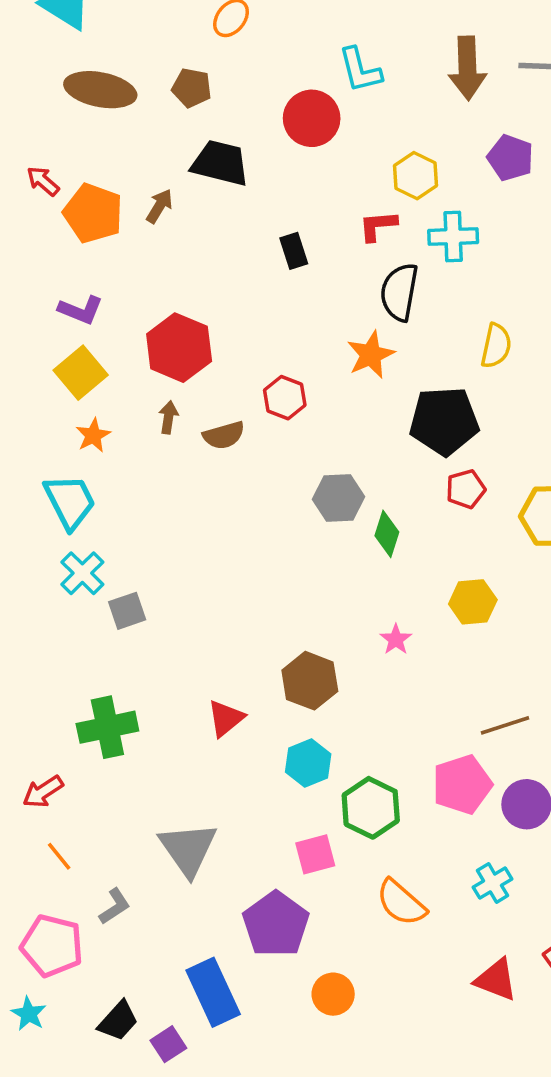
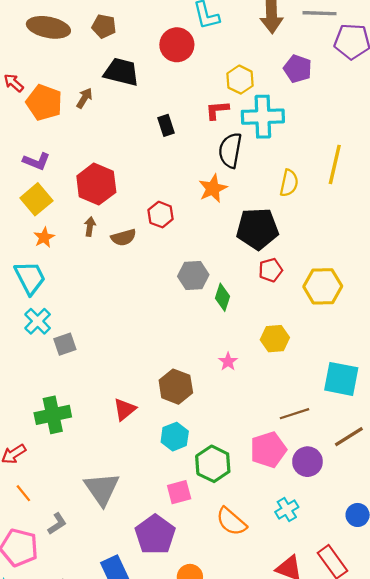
cyan cross: (453, 237) -> (263, 117), size x1.4

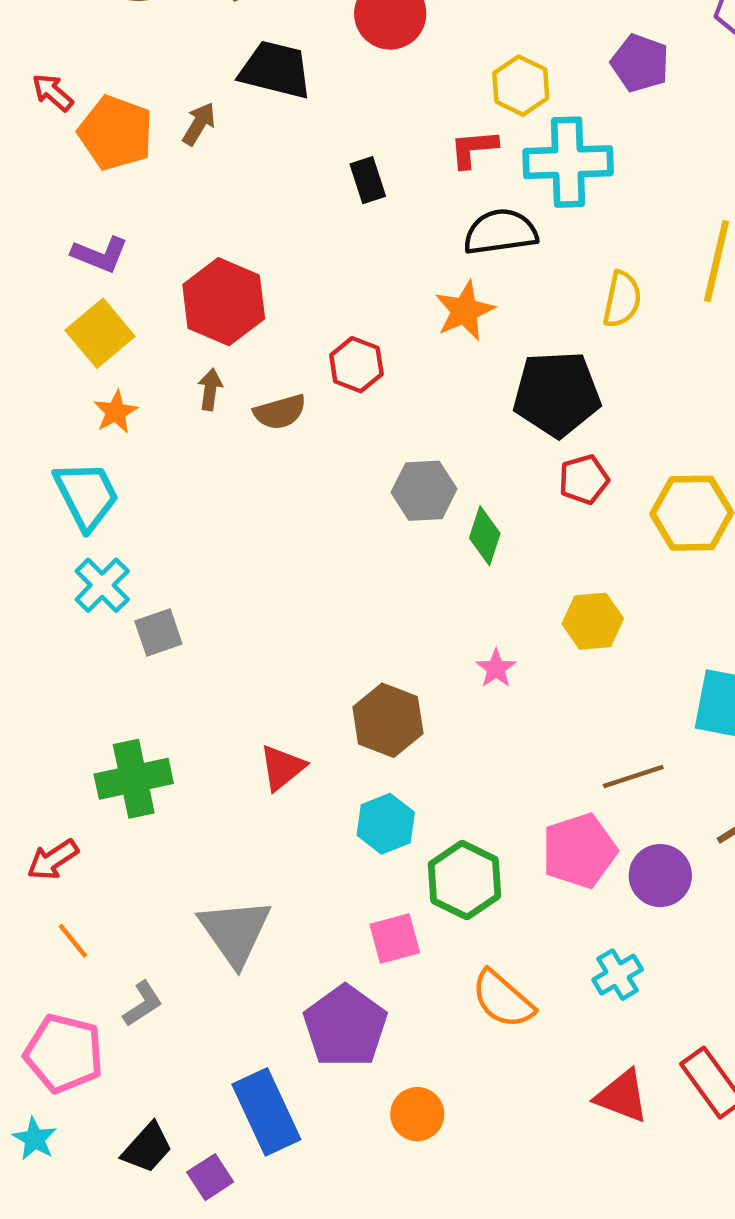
black semicircle: (230, 150) -> (501, 232), turned 72

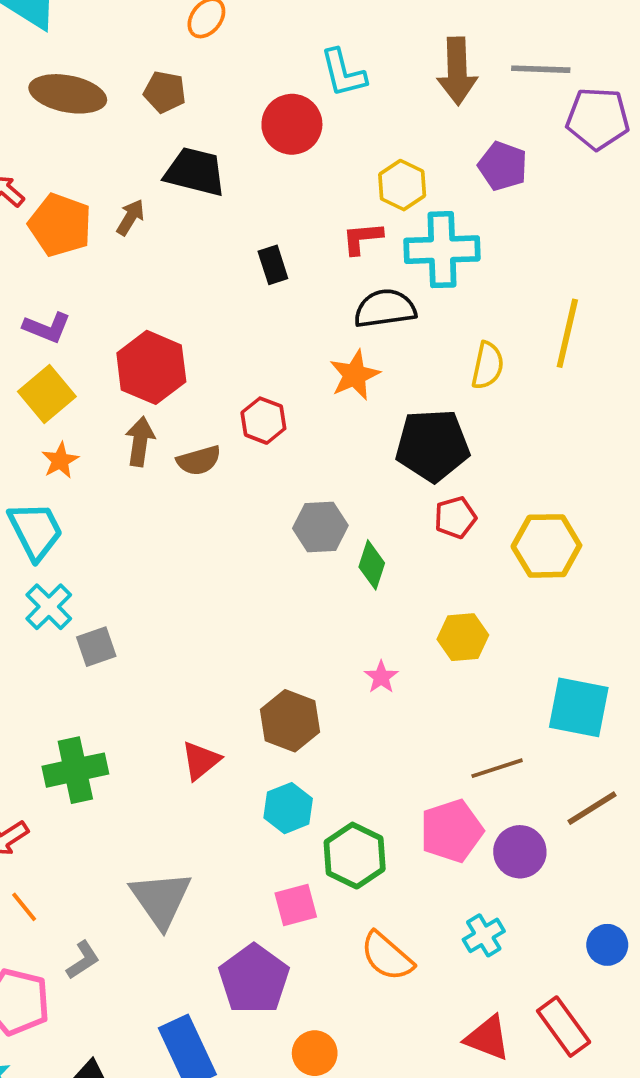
brown arrow: (210, 389) -> (140, 441), size x1.4

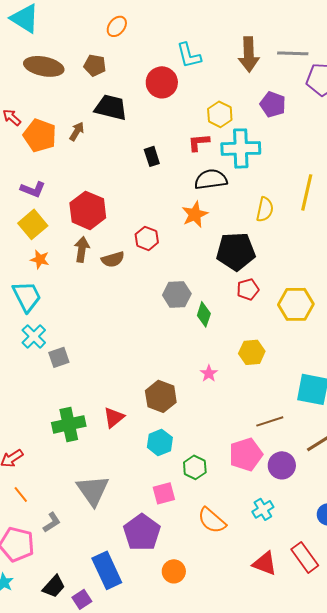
orange star: (60, 460) -> (40, 259), turned -30
green cross: (75, 770) -> (69, 424), moved
green hexagon: (355, 856) -> (195, 467), size x0.7

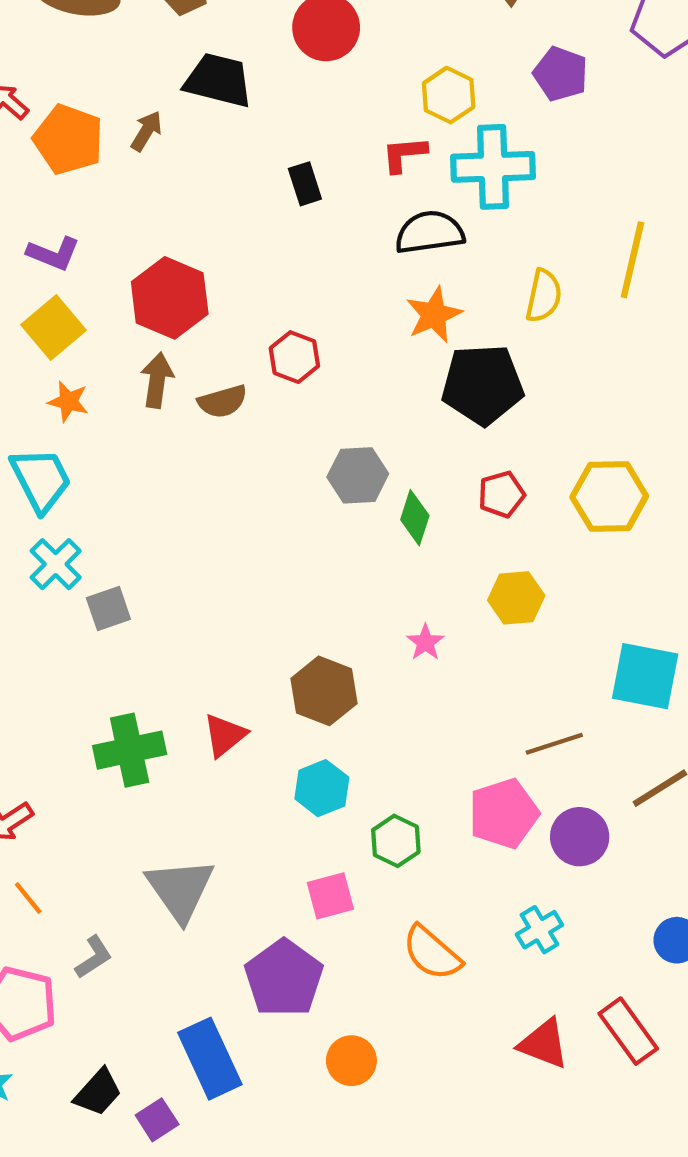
orange star: (195, 214) -> (434, 315), moved
red pentagon: (248, 289) -> (501, 494), moved

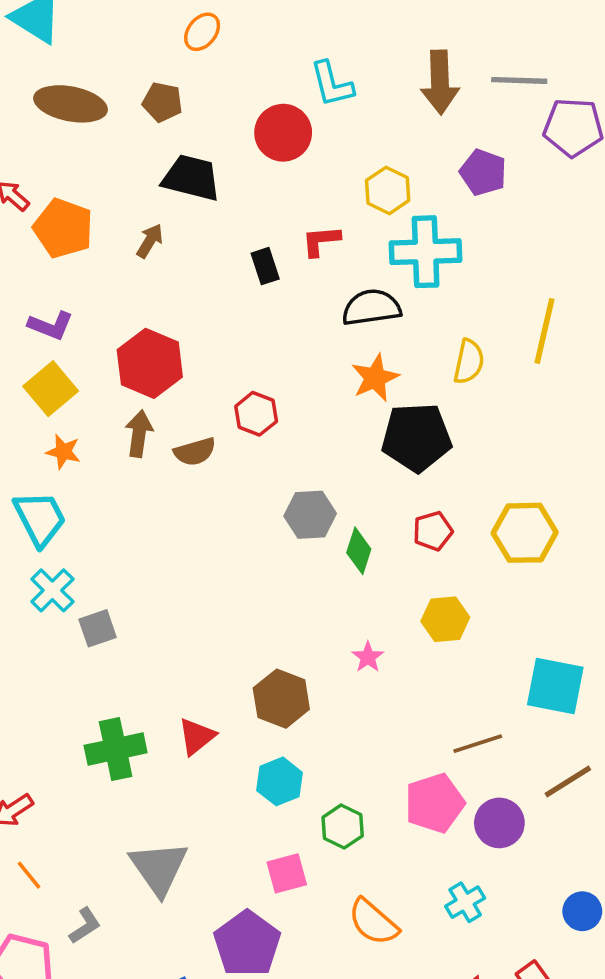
brown arrow: (146, 131) -> (150, 241), moved
red L-shape: (404, 154) -> (321, 241), moved

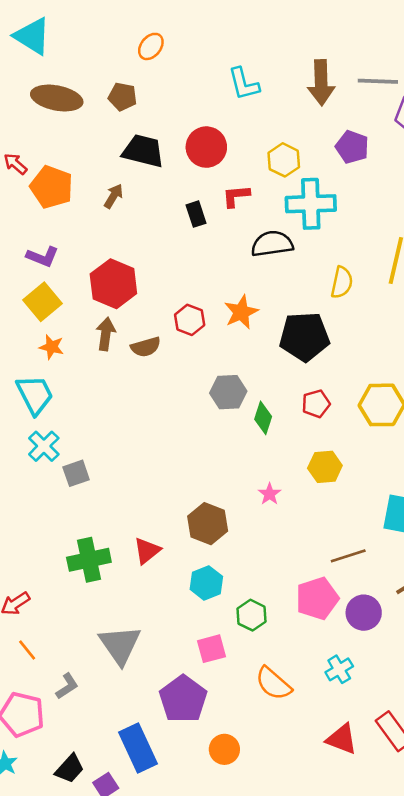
red circle: (283, 133) -> (206, 147), moved
orange star: (375, 378) -> (241, 312), moved

